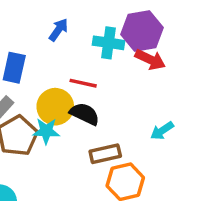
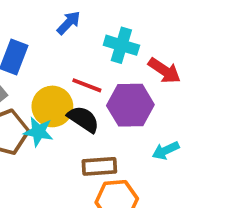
purple hexagon: (142, 31) -> (130, 105), moved

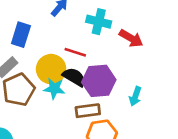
purple hexagon: (130, 105) -> (99, 81), moved
cyan star: (38, 132) -> (54, 89), moved
cyan arrow: (166, 150) -> (135, 96), turned -42

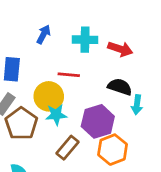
black semicircle: (74, 77) -> (120, 87), moved
purple hexagon: (99, 81) -> (98, 121), moved
brown rectangle: (88, 111) -> (67, 148), moved, turned -30

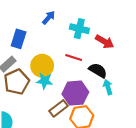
red line: (69, 75) -> (74, 57), moved
cyan arrow: (137, 105) -> (108, 87), turned 144
brown rectangle: (67, 148) -> (58, 108), moved

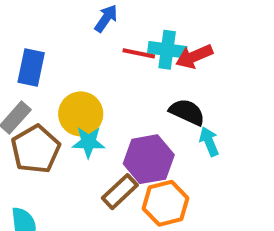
blue arrow: (49, 18) -> (106, 18), moved
cyan cross: (79, 29) -> (167, 50), moved
red arrow: (105, 42) -> (194, 56), turned 132
red line: (74, 57) -> (139, 53), moved

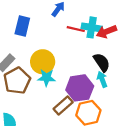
blue rectangle: (31, 68) -> (22, 26), moved
black semicircle: (187, 112) -> (102, 62), turned 30
cyan arrow: (209, 142) -> (102, 79), moved

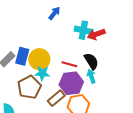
blue rectangle: (22, 26) -> (22, 56), moved
red line: (76, 29) -> (69, 64), moved
brown pentagon: (17, 81) -> (29, 87), moved

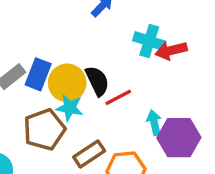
black semicircle: (91, 61) -> (97, 81), moved
red line: (69, 64) -> (118, 97), turned -49
purple hexagon: (71, 83) -> (179, 138), moved

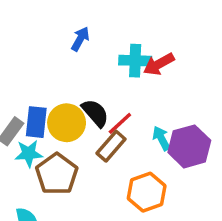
cyan star: (70, 108) -> (29, 153), moved
brown rectangle: (89, 154) -> (111, 146), moved

